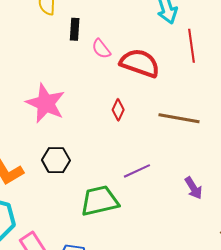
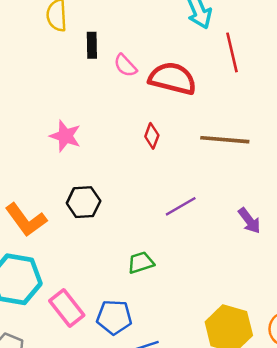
pink star: (46, 103) -> (65, 136), size x0.7
green trapezoid: (100, 201) -> (141, 263), moved, size x0.6

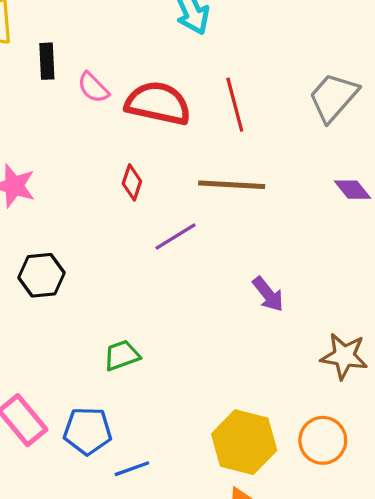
red line: (232, 52) -> (235, 105), moved
purple line: (181, 206) -> (176, 236), moved

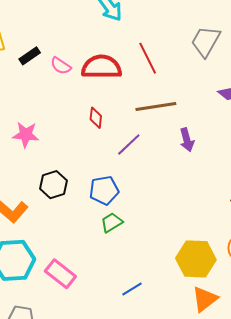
black rectangle: (47, 61) -> (30, 56), turned 70
purple arrow: (268, 294) -> (187, 140), moved, turned 35
blue pentagon: (88, 431) -> (104, 190), moved

